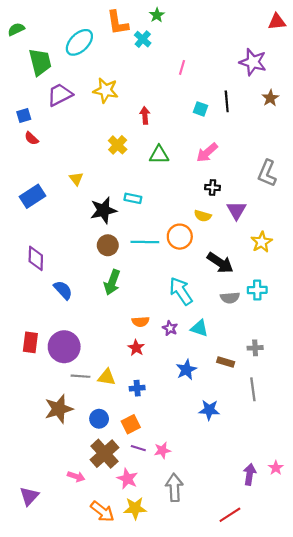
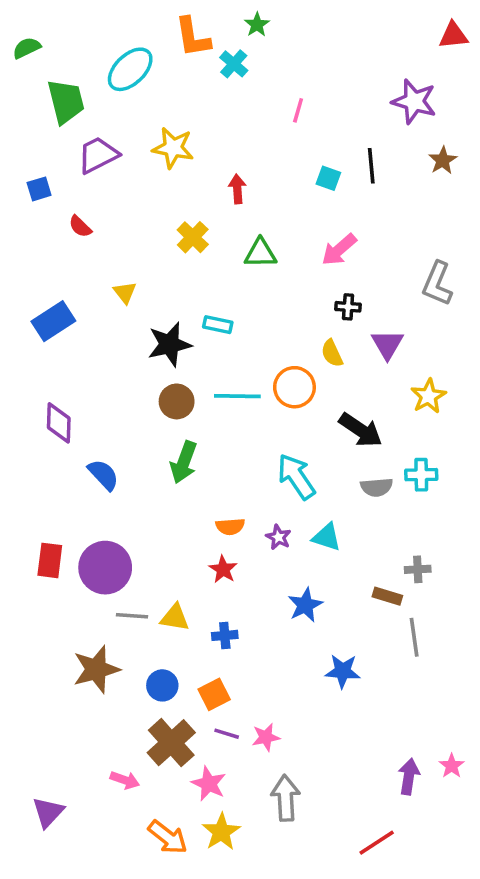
red semicircle: (31, 138) -> (80, 226), moved
yellow semicircle: (203, 216) -> (332, 353), turned 49
brown rectangle: (226, 362) -> (387, 596), moved
yellow star: (135, 508) -> (221, 832), turned -30

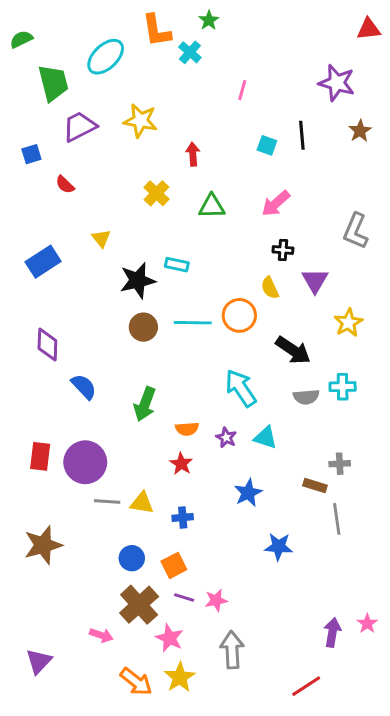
green arrow: (184, 462) -> (145, 404), moved
brown star: (96, 669) -> (43, 545), moved

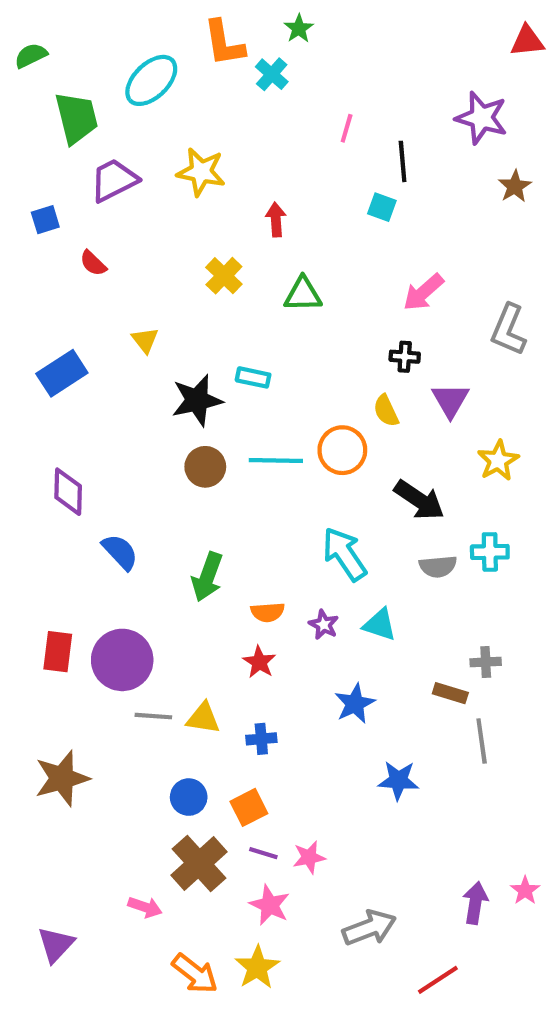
black line: (302, 135) -> (403, 161), moved
pink arrow: (276, 203) -> (423, 292), moved
pink star: (170, 638) -> (270, 905), moved
gray arrow: (232, 650) -> (369, 928), moved, turned 72

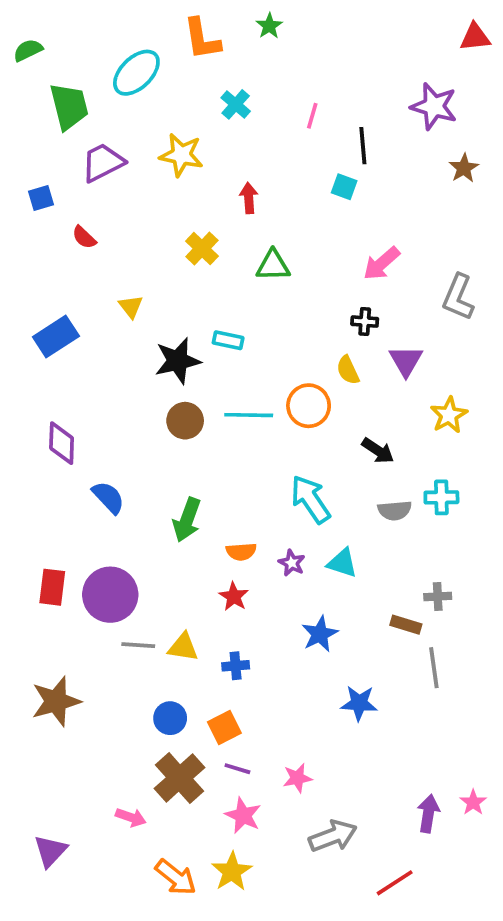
cyan cross: (272, 74) -> (236, 104), moved
black arrow: (419, 500) -> (378, 451), size x0.7
pink star: (309, 857) -> (297, 778), moved

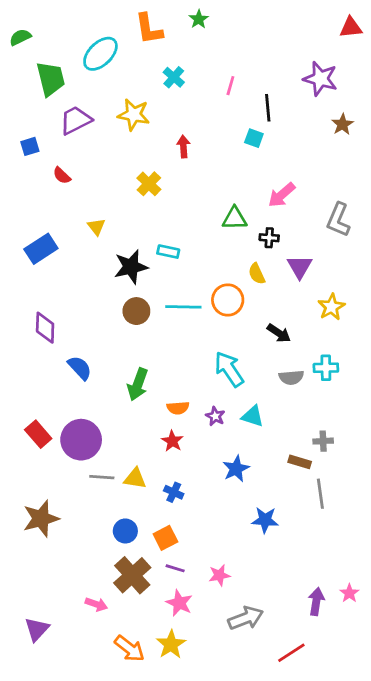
green triangle: (273, 265) -> (235, 218), moved
red rectangle: (52, 587) -> (38, 434), turned -48
blue cross: (236, 666) -> (174, 492), turned 30

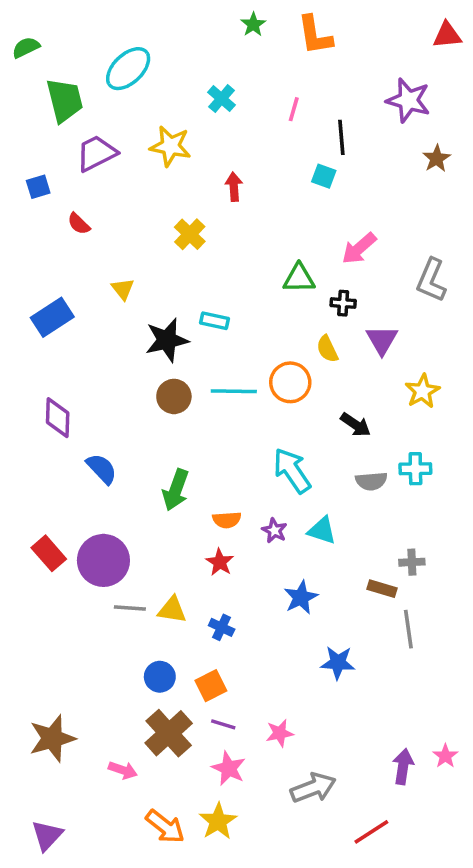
orange L-shape: (149, 29) -> (315, 35), moved
brown star: (41, 519) -> (52, 738), moved
purple triangle: (37, 629) -> (47, 835), moved

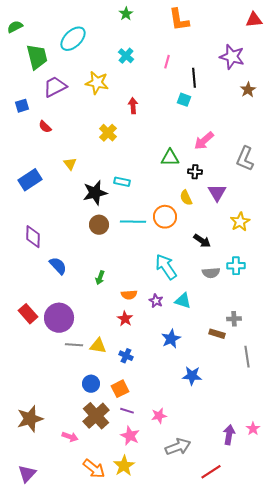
green star: (253, 25) -> (126, 14), moved
green arrow: (176, 490) -> (100, 278), size x0.6
gray line: (408, 629) -> (247, 357), moved

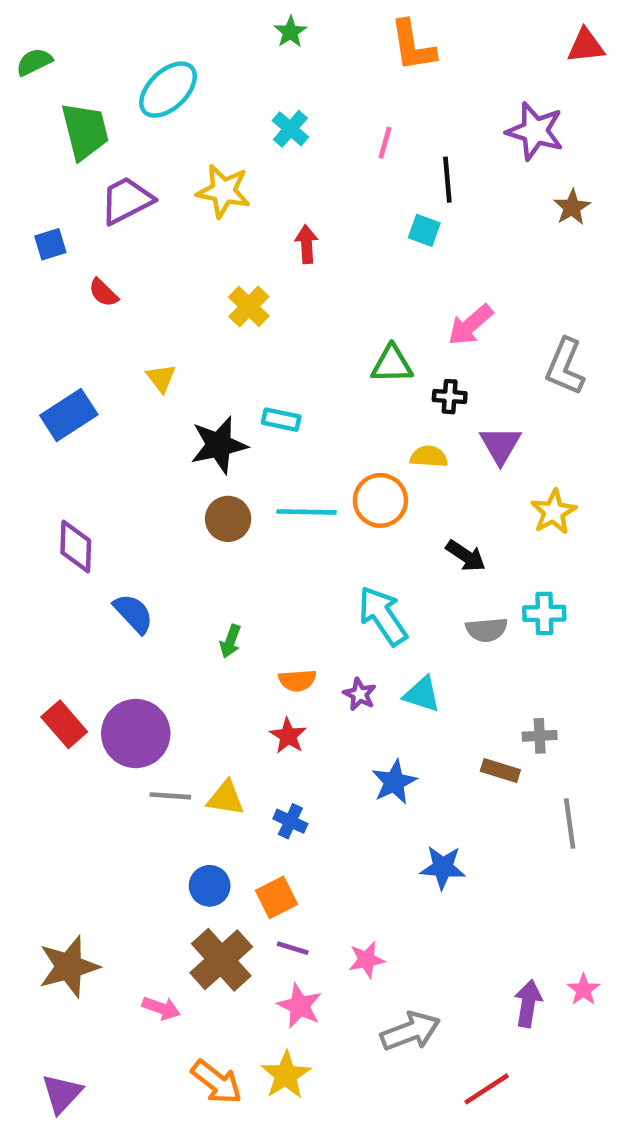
yellow semicircle: (186, 198) -> (429, 457), turned 119

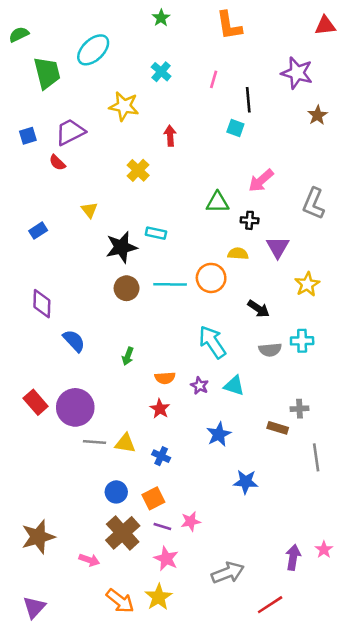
purple trapezoid: (127, 200) -> (70, 132), moved
blue rectangle: (69, 415) -> (38, 231), size x0.6
pink star: (367, 960) -> (191, 521), moved

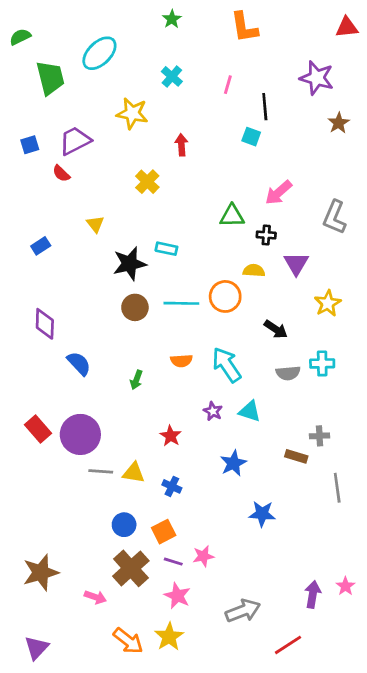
orange semicircle: (165, 378) -> (181, 361), moved

